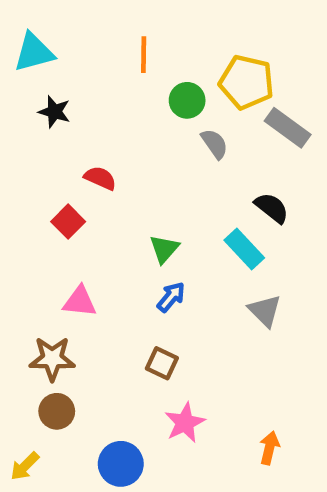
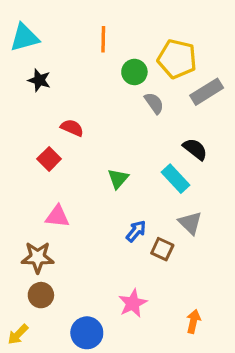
gray rectangle: (288, 128) -> (207, 92), turned -68
blue arrow: (171, 297) -> (136, 231), moved
brown square: (162, 363) -> (162, 249), moved

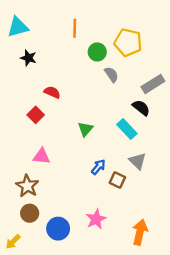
gray rectangle: (207, 92) -> (153, 84), moved
brown star: (38, 257) -> (27, 186), turned 30
orange arrow: (193, 321) -> (140, 232), size x1.5
blue circle: (87, 333) -> (58, 229), moved

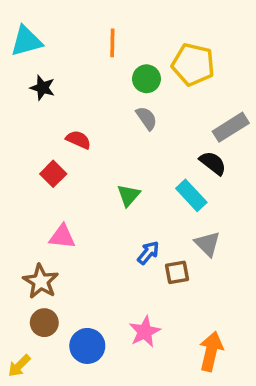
gray semicircle: (111, 74) -> (146, 118), moved
brown square: (117, 180) -> (177, 272), turned -35

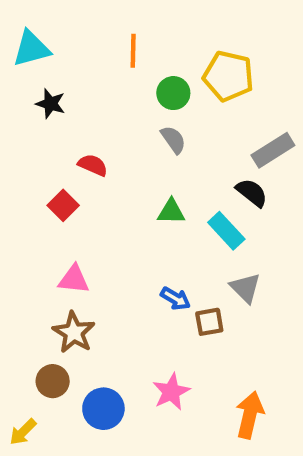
green triangle: (129, 195) -> (171, 212), moved, turned 50
blue arrow: (148, 253) -> (175, 299), turned 80
brown star: (41, 281) -> (74, 332), moved

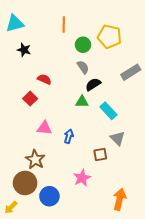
black semicircle: (252, 193) -> (93, 84), moved, turned -70
pink triangle: (74, 279) -> (44, 128), moved
blue arrow: (175, 299) -> (69, 136), moved, turned -104
brown circle: (53, 381) -> (25, 183), size x1.5
pink star: (171, 392) -> (82, 178), moved

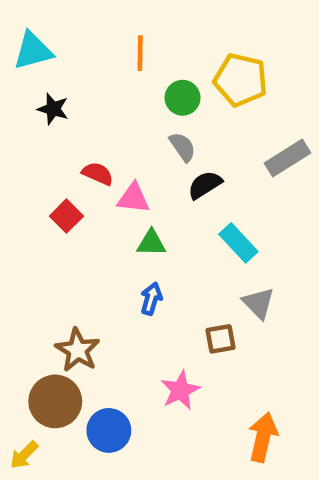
green triangle: (82, 102) -> (151, 243), moved
pink triangle: (44, 128) -> (133, 198), moved

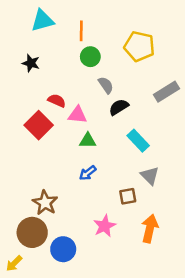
cyan triangle: (33, 51) -> (43, 21), moved
green circle: (183, 98) -> (90, 57), moved
red square: (66, 216) -> (39, 125), size x1.5
blue arrow: (151, 299) -> (88, 173), turned -144
orange arrow: (263, 437) -> (150, 229), moved

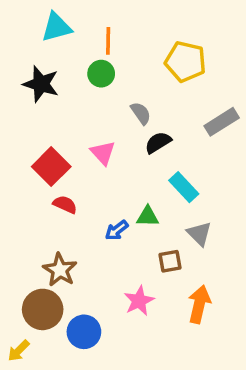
green circle: (90, 57) -> (101, 74), moved
black star: (31, 63) -> (41, 84), size x1.5
red semicircle: (57, 101) -> (65, 204), moved
pink triangle: (77, 115) -> (103, 153), turned 42
green triangle: (88, 141) -> (148, 216), moved

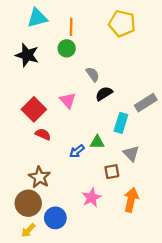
yellow pentagon: (185, 62) -> (122, 23), moved
gray rectangle: (222, 122) -> (146, 103), moved
cyan rectangle: (184, 187) -> (121, 123), turned 60
yellow arrow: (19, 351) -> (28, 230), moved

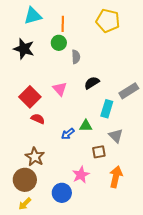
gray semicircle: (93, 74) -> (76, 57), moved, turned 32
blue circle: (55, 218) -> (62, 193), moved

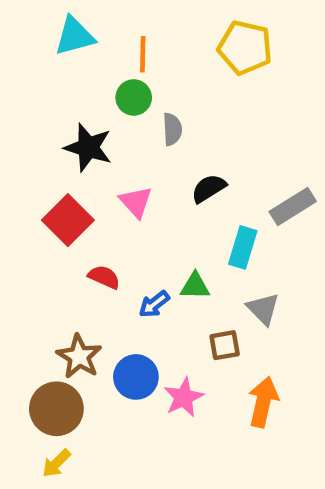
black star: (24, 49) -> (88, 147), moved
red semicircle: (38, 119) -> (104, 277), moved
blue circle: (62, 193) -> (136, 377), moved

